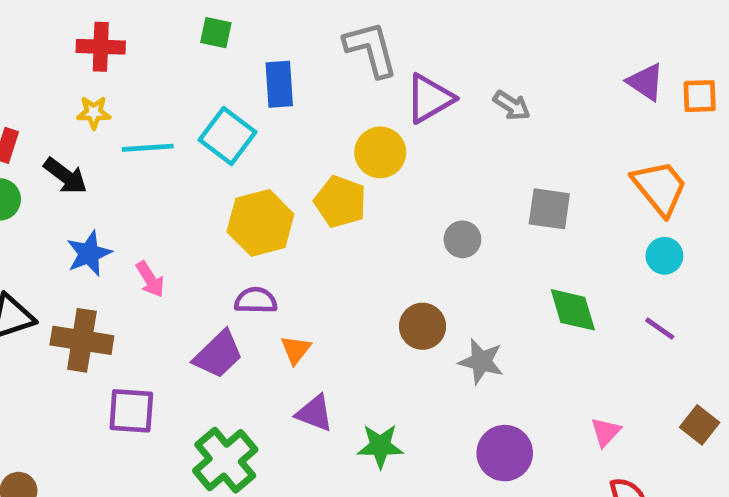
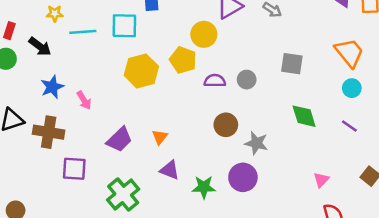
cyan square: (228, 136) -> (124, 26), turned -36
purple semicircle: (256, 300) -> (215, 81), moved
purple circle: (505, 453) -> (243, 177), moved

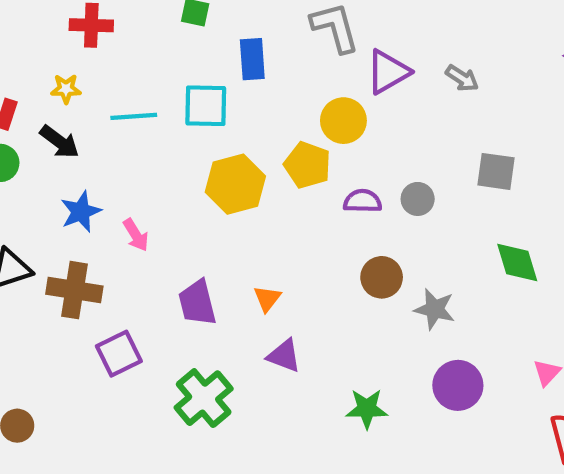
yellow star: (55, 14) -> (66, 89), moved
purple trapezoid: (119, 139) -> (197, 303), turned 120
purple square: (74, 169) -> (119, 354), turned -30
purple circle: (243, 177) -> (458, 385), moved
green star: (204, 187) -> (367, 409), moved

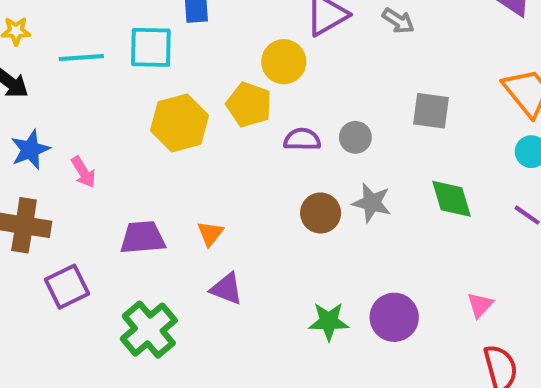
purple trapezoid: (197, 303) -> (143, 238), turned 99
gray star: (435, 309) -> (372, 203), moved
green star: (367, 409) -> (329, 321), moved

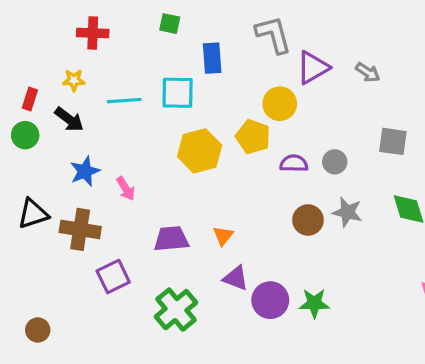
purple circle: (394, 317) -> (270, 300), moved

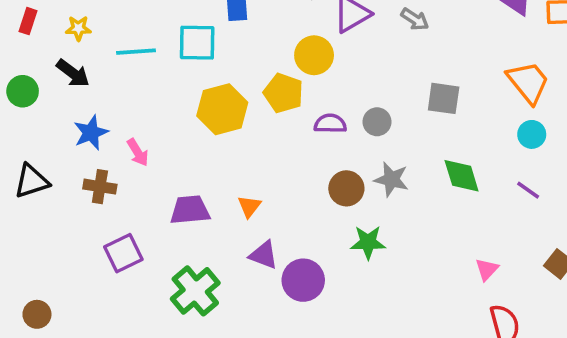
red rectangle: (30, 99) -> (28, 21), moved
brown cross: (80, 229) -> (100, 187), moved, size x0.7
green star: (314, 303) -> (368, 242), moved

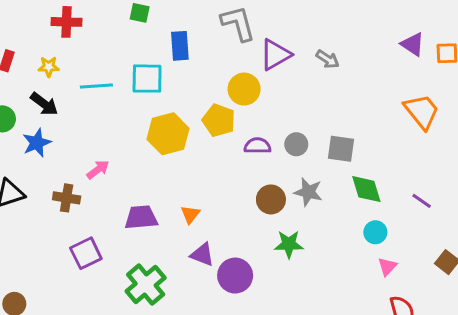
gray square: (444, 98) -> (341, 149), moved
blue star: (91, 133) -> (37, 143), moved
cyan circle: (532, 134) -> (375, 232), moved
pink arrow: (138, 152) -> (98, 170), turned -95

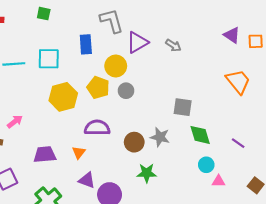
blue rectangle: (180, 46) -> (86, 44), moved
gray circle: (296, 144) -> (126, 91), moved
purple semicircle: (257, 146) -> (97, 128), moved, size x1.4
pink triangle: (387, 267) -> (219, 181), moved, turned 48

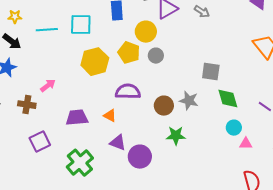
orange triangle: (79, 152) -> (110, 116), turned -40

